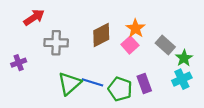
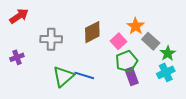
red arrow: (34, 17) -> (19, 16), moved
orange star: (135, 28) -> (136, 26), moved
green pentagon: (120, 89) -> (127, 61), moved, turned 30

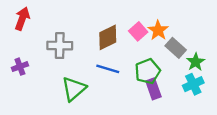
red arrow: (19, 16) -> (22, 19), turned -36
pink square: (118, 41) -> (138, 31), moved
blue line: (84, 75) -> (108, 69), moved

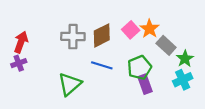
red arrow: (22, 19) -> (21, 42), moved
gray cross: (60, 46) -> (73, 37), moved

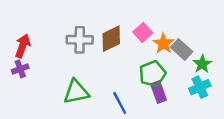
orange star: (149, 29) -> (163, 43), moved
blue line: (102, 65) -> (120, 103), moved, turned 45
green triangle: (70, 84) -> (76, 92), turned 30

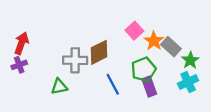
brown diamond: (111, 39) -> (99, 52), moved
gray cross: (80, 40) -> (75, 60), moved
green triangle: (76, 92) -> (59, 87), moved, size x0.7
blue line: (120, 103) -> (113, 84), moved

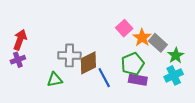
brown diamond: (99, 52) -> (88, 63), moved
purple rectangle: (149, 87) -> (138, 80), turned -60

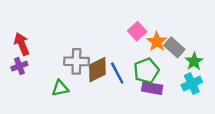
red arrow: (20, 40) -> (22, 44), turned -42
blue line: (104, 78) -> (117, 73), moved

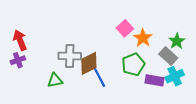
gray rectangle: (174, 47) -> (168, 56), moved
green star: (194, 61) -> (177, 41), moved
blue line: (117, 73) -> (99, 77), moved
purple rectangle: (152, 88) -> (155, 80), moved

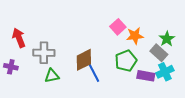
orange star: (143, 38) -> (135, 36), turned 30
gray cross: (70, 56) -> (44, 53), moved
purple cross: (18, 60) -> (11, 67), moved, turned 32

